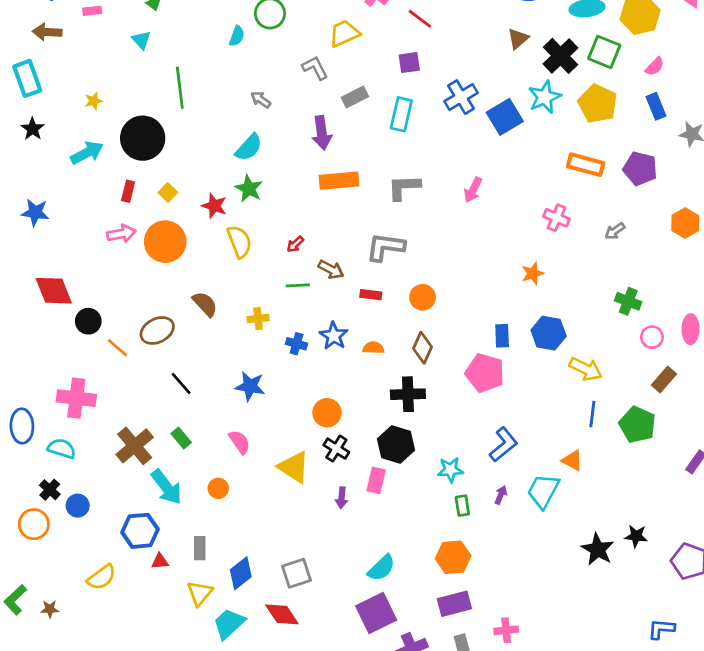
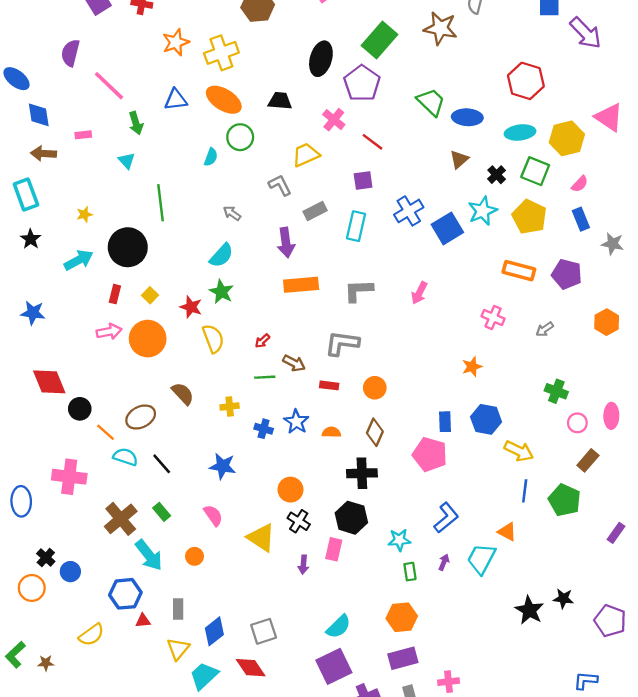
black cross: (560, 56) -> (497, 175), size x0.6
cyan semicircle: (62, 449) -> (125, 457), moved

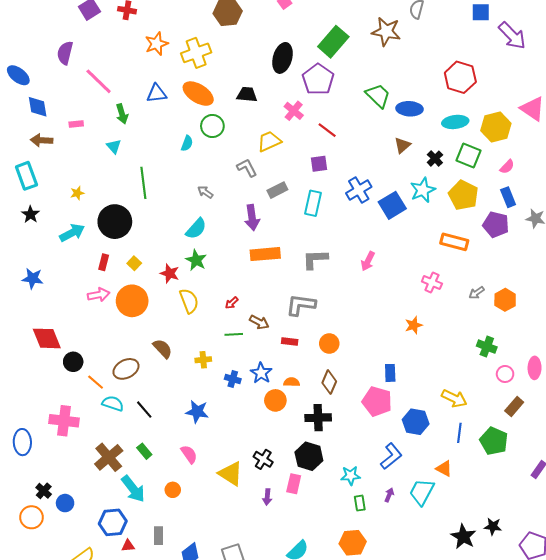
purple pentagon: (567, 274) -> (496, 225), moved
orange hexagon: (607, 322) -> (505, 300), moved
blue hexagon: (486, 419) -> (416, 422), moved
orange circle: (291, 490) -> (275, 400), moved

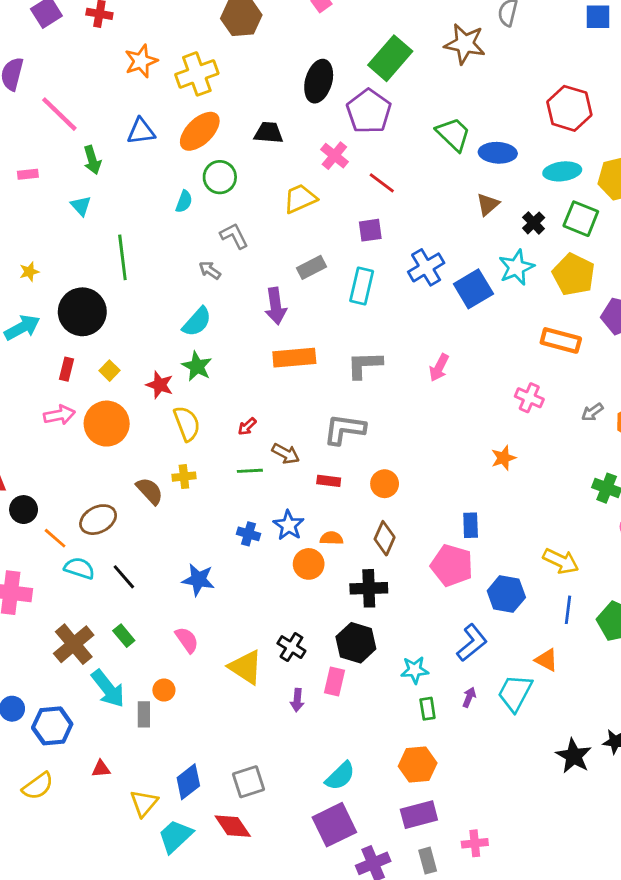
orange ellipse: (198, 94) -> (200, 131), turned -76
gray L-shape: (247, 168) -> (234, 236), moved
yellow cross: (203, 360) -> (184, 477), moved
blue hexagon: (113, 522) -> (52, 726), moved
gray rectangle: (159, 536) -> (144, 714), moved

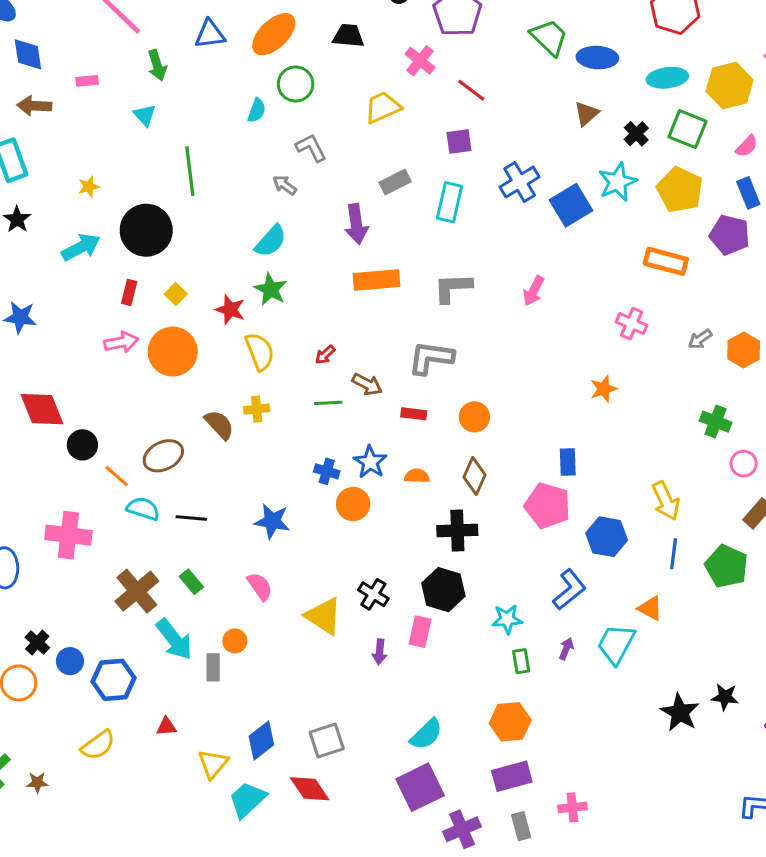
yellow arrow: (561, 561) -> (666, 501), turned 39
orange circle: (309, 564) -> (353, 504), moved
black line: (124, 577) -> (191, 518), turned -44

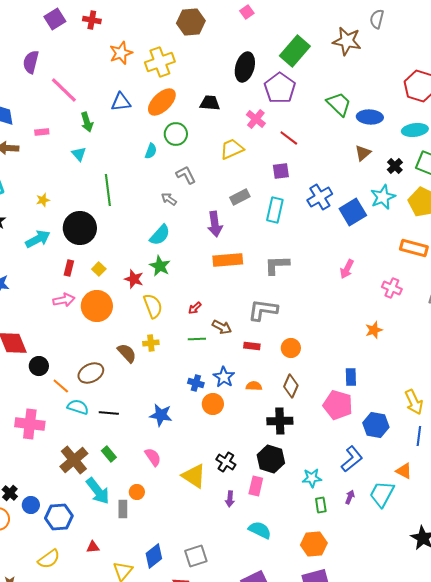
pink arrow: (534, 291) -> (347, 269), moved
cyan semicircle: (426, 734) -> (260, 530), moved, turned -110

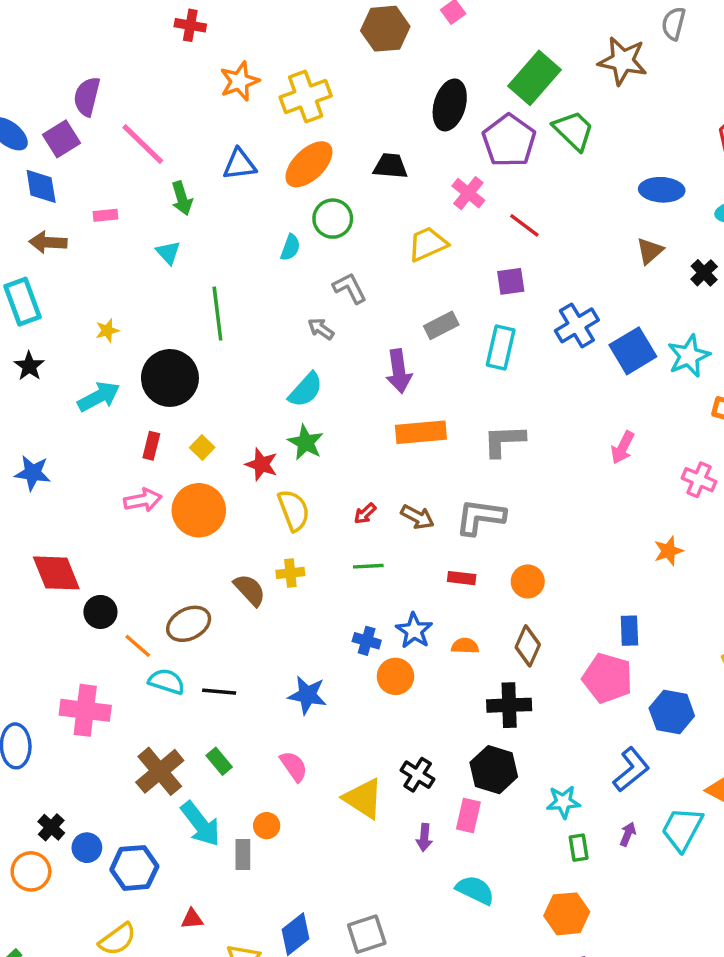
purple square: (55, 19) -> (61, 139), moved
brown hexagon: (191, 22) -> (385, 29), moved
green trapezoid: (339, 104) -> (574, 130), moved
cyan star: (383, 197) -> (689, 356), moved
brown arrow: (222, 327) -> (418, 517), moved

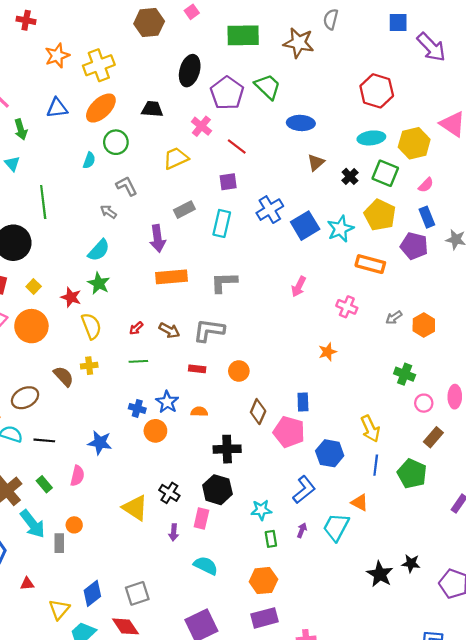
green rectangle: (535, 78) -> (243, 35), moved, turned 48
blue ellipse: (662, 190) -> (301, 123), moved
brown diamond: (528, 646) -> (258, 412), moved
pink semicircle: (294, 766) -> (77, 476), moved, turned 48

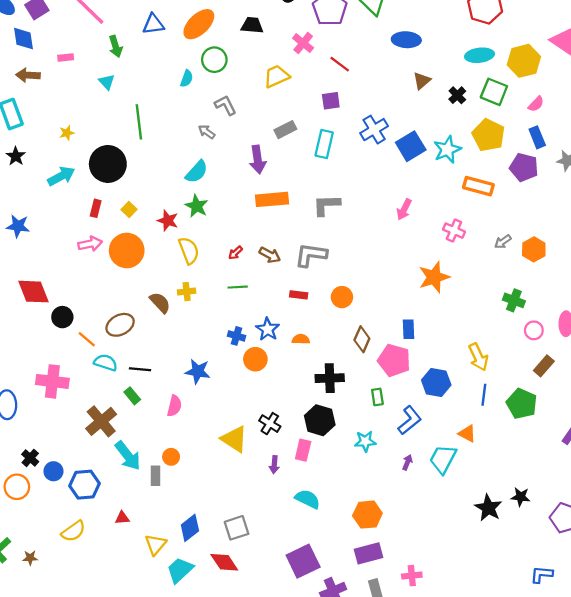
orange star: (328, 352) -> (434, 277), size x1.6
green rectangle: (44, 484) -> (132, 396), moved
green rectangle: (271, 539) -> (377, 397), moved

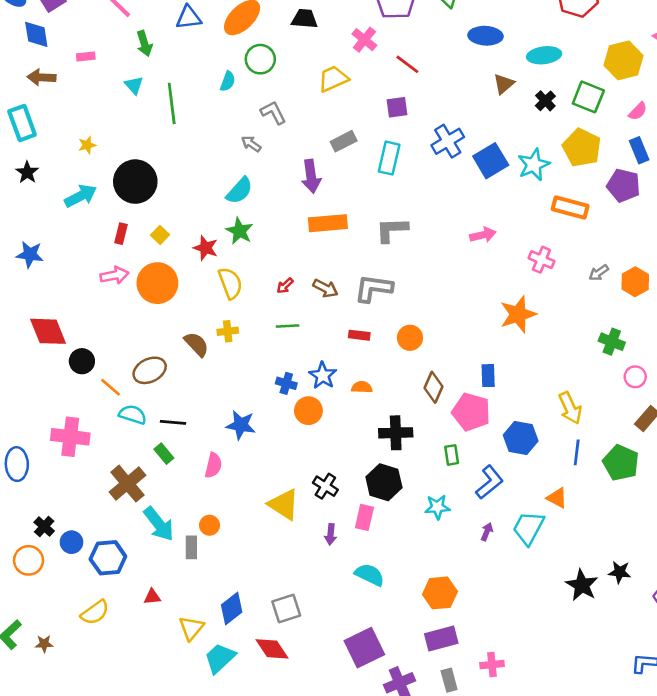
cyan ellipse: (479, 55) -> (544, 55), moved
green line: (139, 122) -> (172, 103), moved
pink arrow: (404, 209) -> (483, 235), turned -130

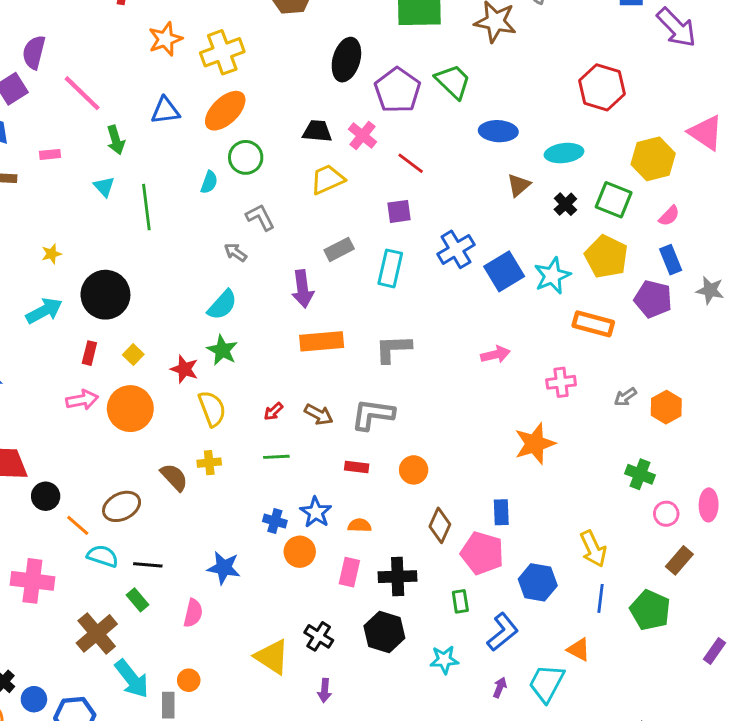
black trapezoid: (305, 19) -> (317, 131), moved
pink cross: (541, 260) -> (561, 382), turned -30
pink rectangle: (364, 517) -> (349, 572), moved

